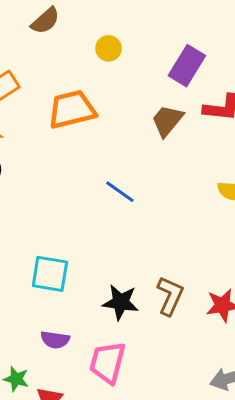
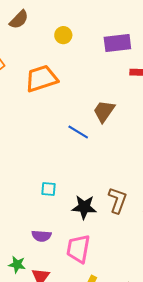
purple rectangle: (187, 66) -> (117, 43), turned 56
brown trapezoid: (167, 121) -> (104, 111), moved
cyan square: (50, 274) -> (49, 189), moved, size x0.6

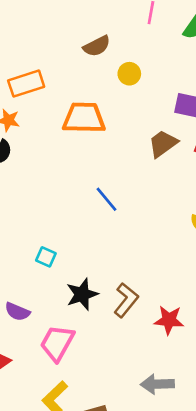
brown semicircle: (19, 20) -> (97, 46), moved
brown trapezoid: (104, 111) -> (163, 144), moved
black star: (84, 207) -> (82, 294), turned 30

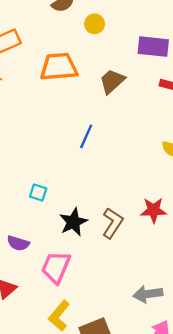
brown trapezoid: (163, 144) -> (112, 81), moved
blue line: (107, 199) -> (86, 136), turned 70
red star: (169, 320) -> (154, 210), moved

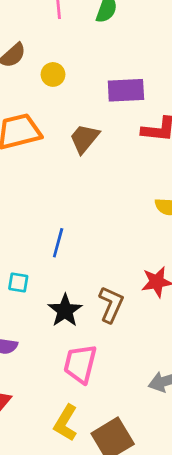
blue line: (86, 136) -> (58, 243), moved
pink trapezoid: (56, 267) -> (80, 364), moved

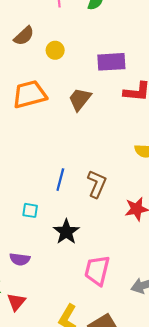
brown L-shape: (111, 304) -> (97, 184), moved
pink trapezoid: (80, 364) -> (97, 270), moved

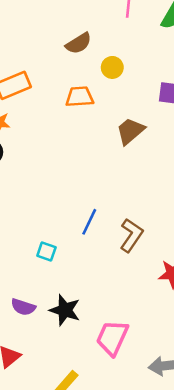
orange trapezoid: (30, 94) -> (80, 97), moved, size x0.7
black star: (66, 232) -> (65, 310), moved, turned -30

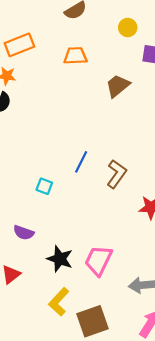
yellow circle: (112, 67) -> (128, 28), moved
black star: (65, 310) -> (60, 259), moved

